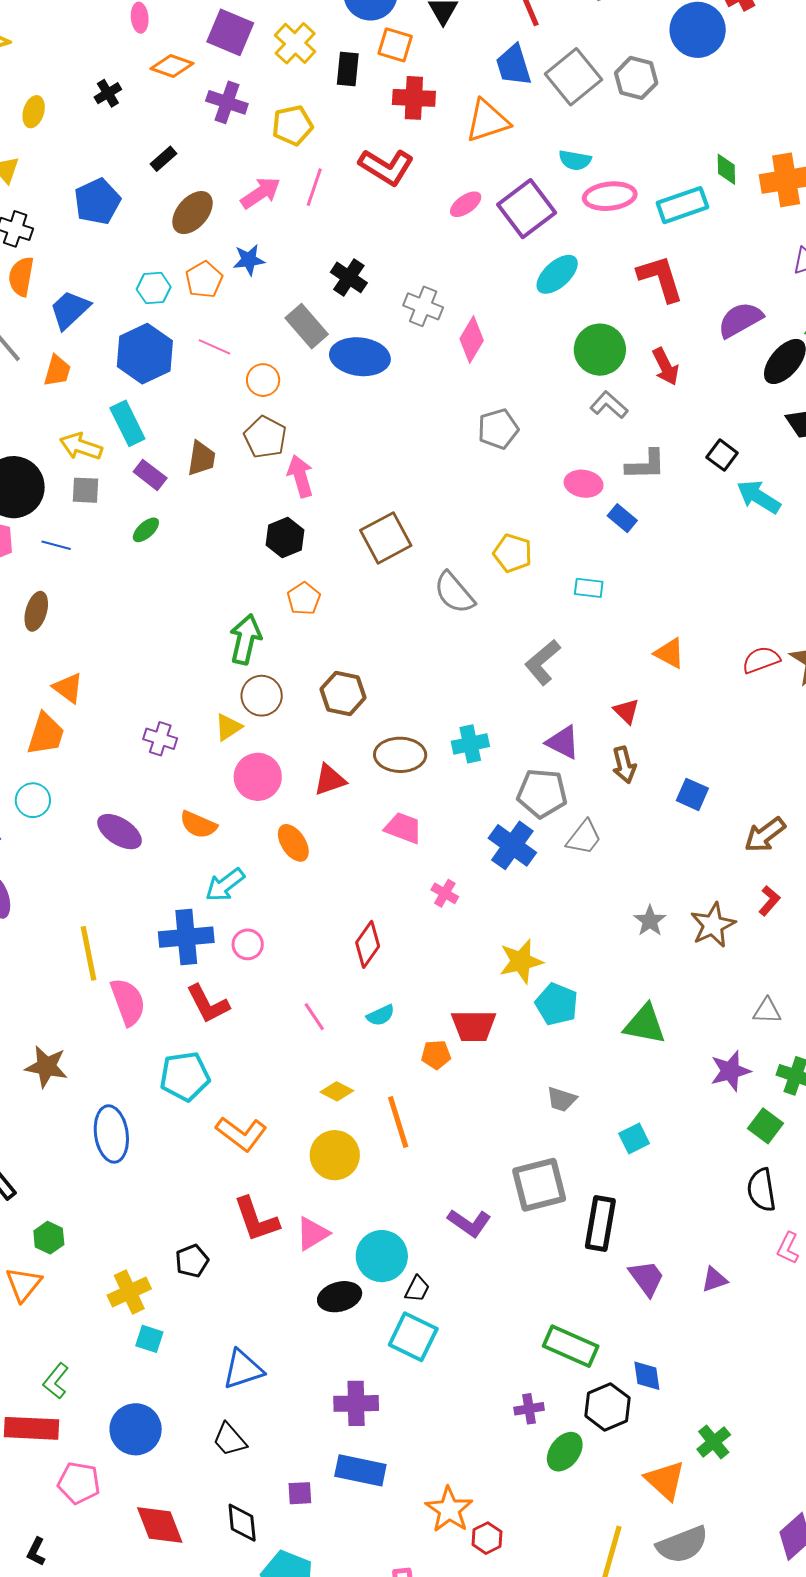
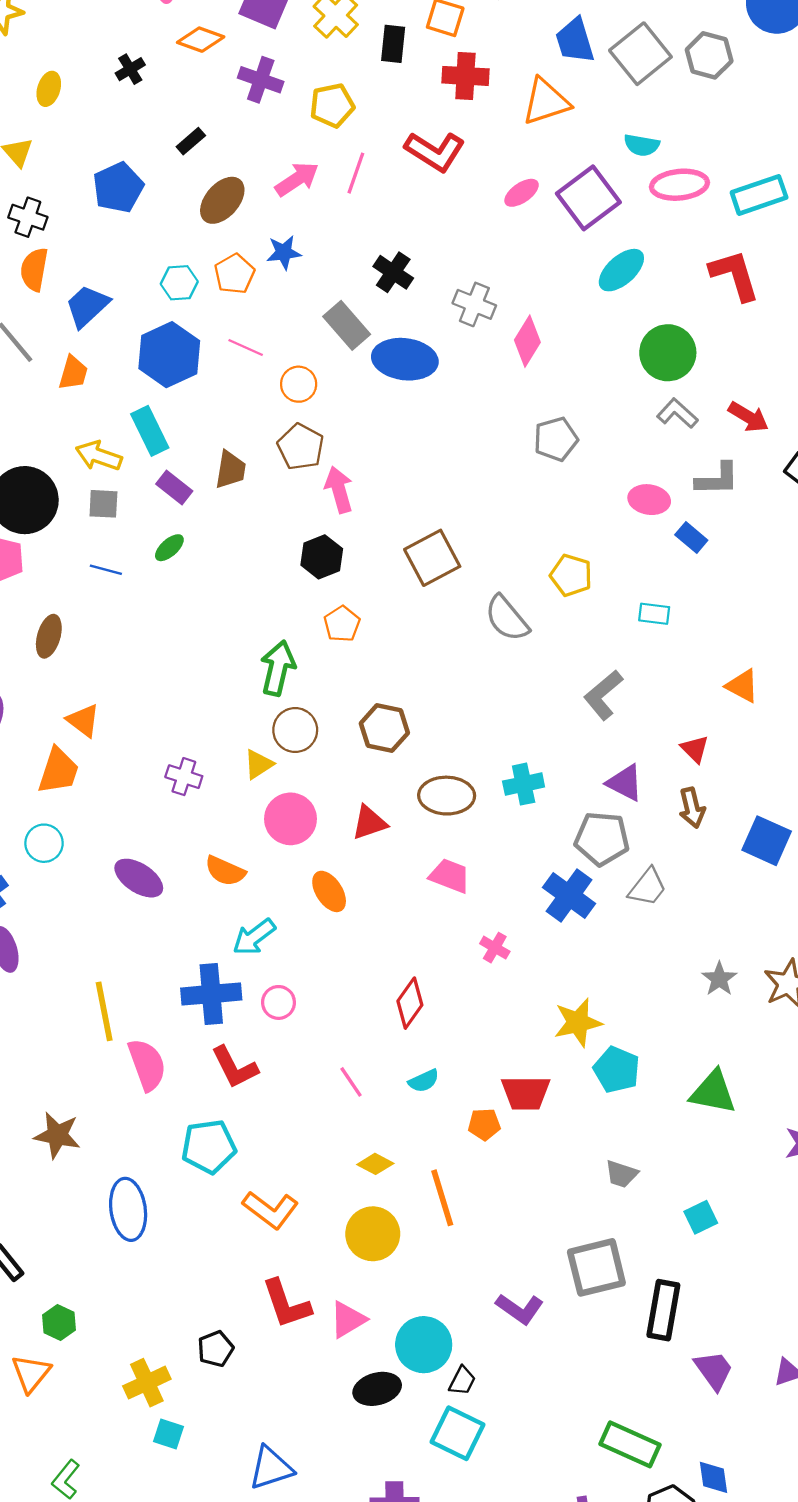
red arrow: (666, 366) -> (748, 417), moved, turned -33
blue line: (56, 545) -> (106, 570), moved
blue square: (692, 794) -> (767, 841), size x1.4

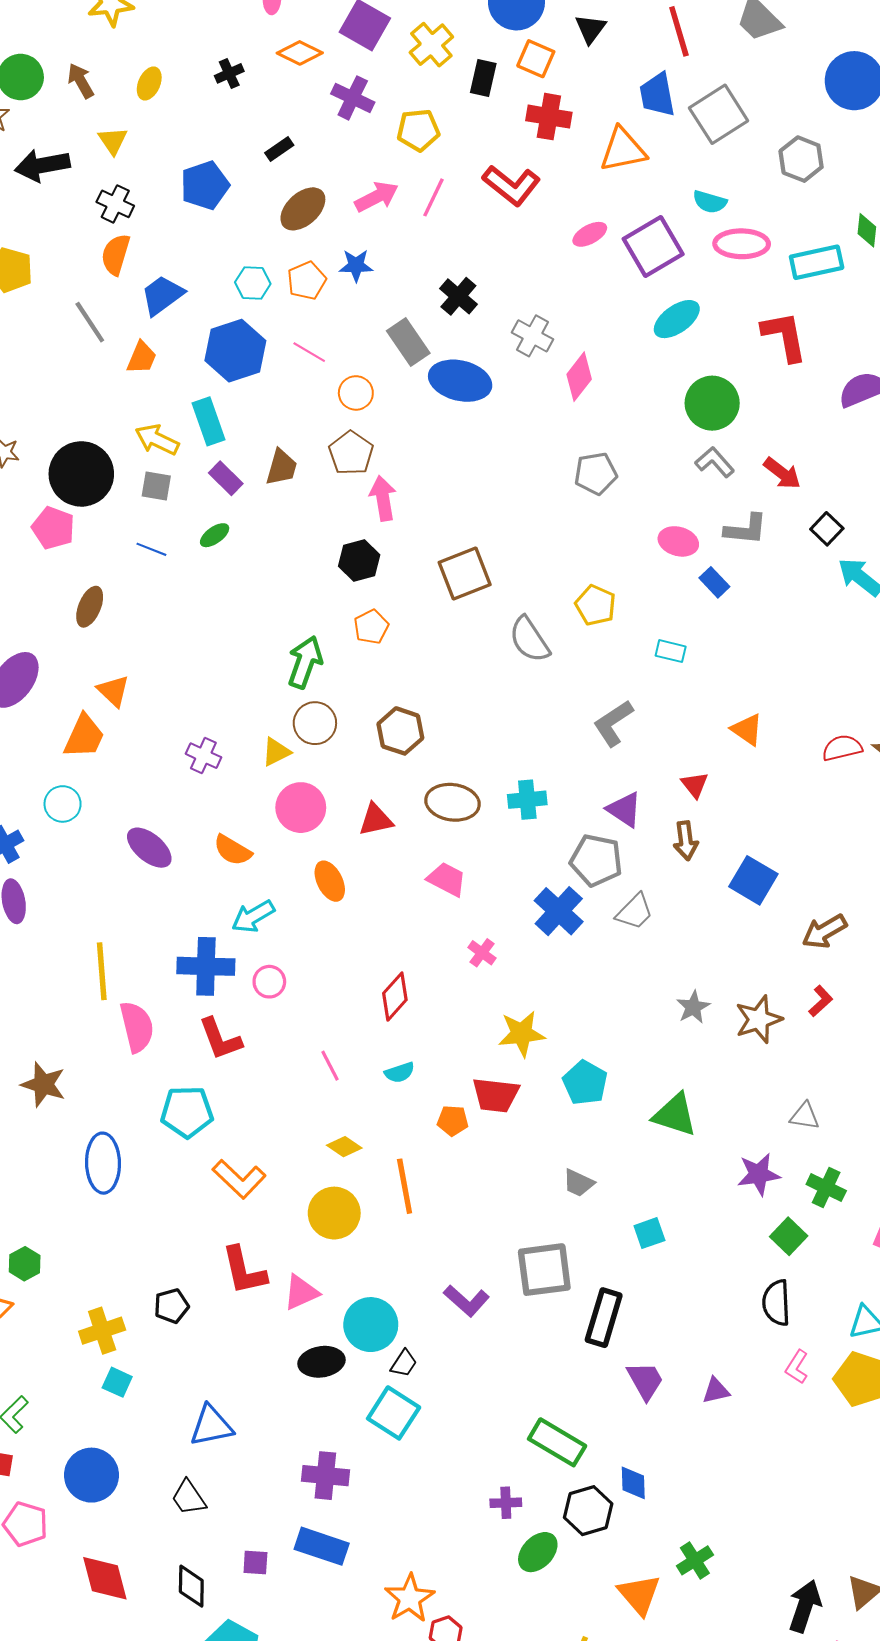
gray hexagon: (709, 55) -> (801, 159), moved
yellow star: (578, 1022) -> (522, 1034), moved

